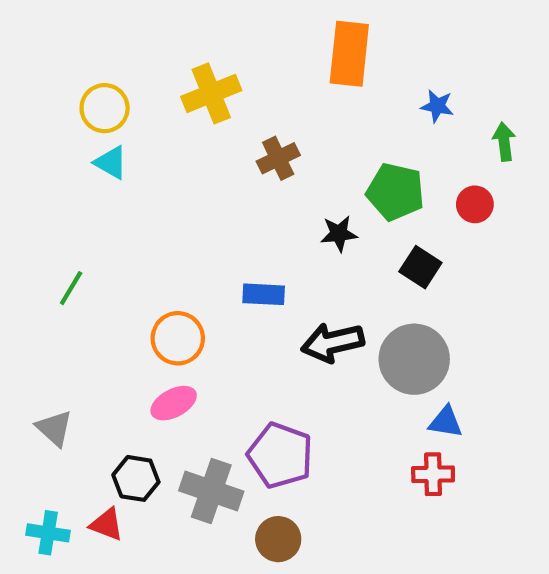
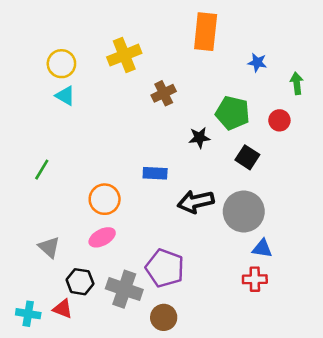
gray triangle: (54, 428) -> (49, 247), moved

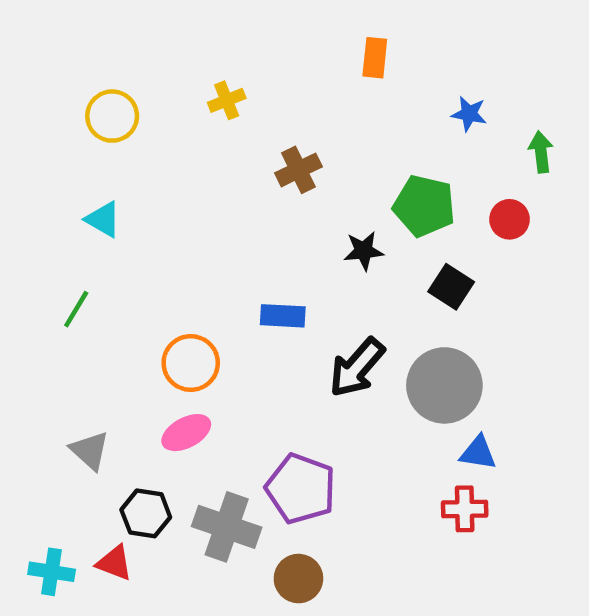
orange rectangle: (206, 32) -> (375, 58), size x0.6
yellow cross: (124, 55) -> (227, 100), size x0.6
cyan triangle: (65, 96) -> (103, 219), moved
black arrow: (196, 202) -> (357, 367), turned -36

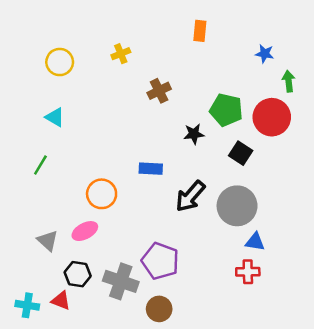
blue star: (469, 114) -> (265, 54), moved
red circle: (510, 219) -> (272, 117), size x1.8
pink ellipse: (186, 433) -> (85, 231), moved

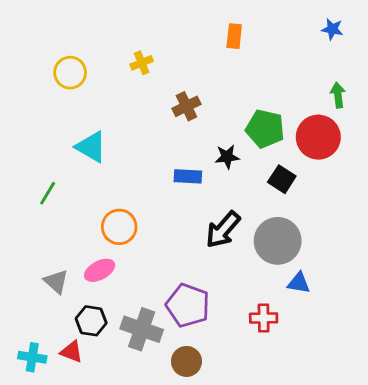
blue star: (265, 54) -> (332, 29), moved
cyan triangle: (55, 117) -> (91, 147), moved, size x1.4
blue rectangle: (151, 169) -> (188, 176), moved
red cross: (248, 272) -> (264, 318), moved

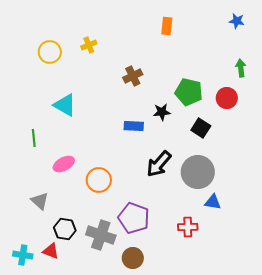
yellow cross: (142, 63) -> (89, 45), moved
red circle: (318, 137) -> (227, 98), size x0.7
green line: (48, 193) -> (34, 138), turned -36
orange circle: (119, 227) -> (99, 180), moved
pink ellipse: (100, 270) -> (64, 164), moved

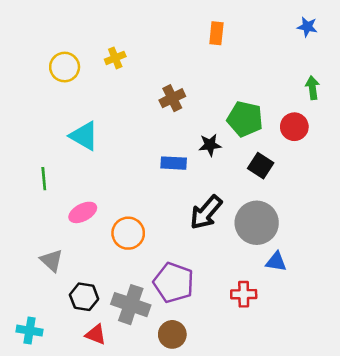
red triangle: (51, 251) -> (96, 334), moved

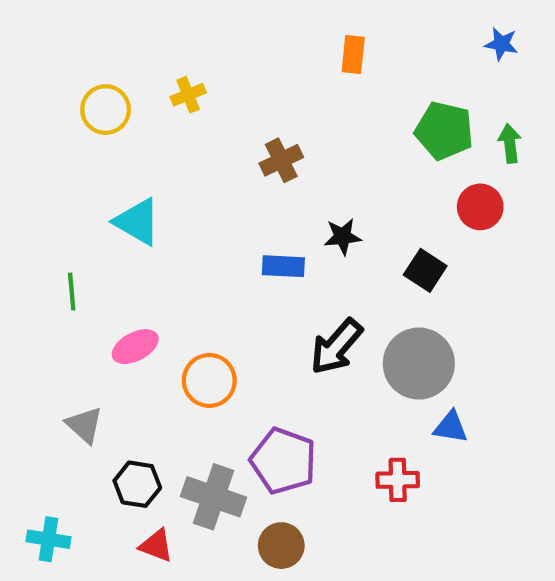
green pentagon: (245, 119) -> (444, 131), moved

